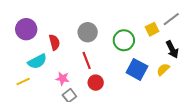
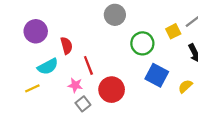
gray circle: (88, 32) -> (115, 15), moved
red line: (87, 60) -> (88, 65), moved
yellow semicircle: (163, 69) -> (185, 86), moved
red circle: (96, 83) -> (112, 90), size x1.5

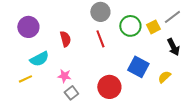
green circle: (142, 43) -> (130, 26), moved
red semicircle: (66, 46) -> (65, 39), moved
red line: (88, 65) -> (100, 39), moved
red circle: (112, 90) -> (109, 87), moved

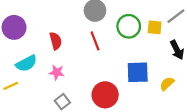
yellow square: (153, 27) -> (155, 27), turned 32
blue square: (138, 67) -> (138, 72), turned -30
pink star: (64, 76) -> (57, 72), moved

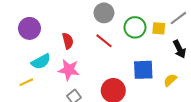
red line: (95, 41) -> (104, 41), turned -30
pink star: (57, 72) -> (69, 70), size x1.5

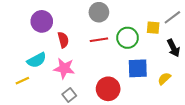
green circle: (135, 27) -> (128, 38), moved
purple circle: (29, 28) -> (42, 21), moved
red line: (104, 41) -> (99, 40), turned -48

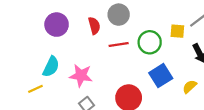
red semicircle: (63, 40) -> (94, 26), moved
cyan semicircle: (37, 60) -> (51, 67), turned -36
blue square: (138, 68) -> (161, 76), turned -30

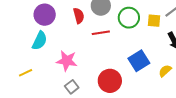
green circle: (150, 42) -> (129, 18), moved
cyan semicircle: (51, 67) -> (40, 41), moved

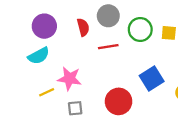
cyan semicircle: (40, 41) -> (39, 56), turned 36
yellow line: (26, 73) -> (47, 92), moved
gray square: (72, 87) -> (75, 108), turned 32

